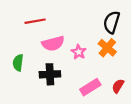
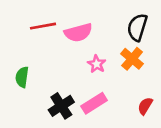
pink semicircle: (53, 43) -> (78, 33), moved
black cross: (50, 74) -> (61, 106), moved, turned -30
pink rectangle: (90, 87) -> (94, 103), moved

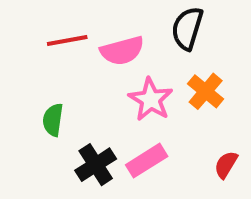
black semicircle: (137, 27) -> (187, 28), moved
pink star: (97, 64) -> (151, 100), size x1.5
green semicircle: (22, 77) -> (53, 120), moved

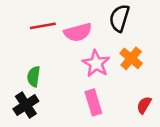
pink rectangle: (147, 161) -> (93, 102), turned -75
black cross: (96, 165) -> (26, 105), moved

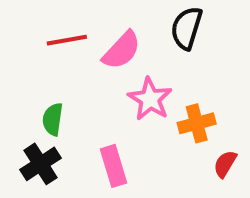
pink semicircle: (78, 32) -> (122, 50), turned -32
orange cross: (131, 58) -> (197, 123), moved, turned 35
pink rectangle: (93, 102) -> (114, 166), moved

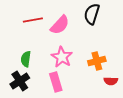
pink star: (150, 99) -> (62, 57), moved
red semicircle: (225, 164) -> (111, 81), turned -120

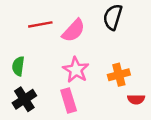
green semicircle: (26, 59) -> (18, 66), moved

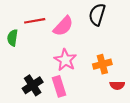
green semicircle: (18, 66) -> (13, 38), moved
black cross: (24, 99) -> (33, 85), moved

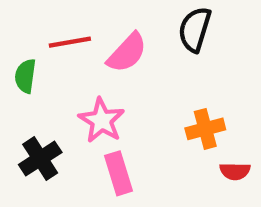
pink star: (65, 60) -> (102, 120), moved
black cross: (33, 85) -> (40, 159), moved

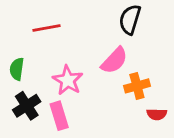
pink semicircle: (127, 53) -> (114, 61), moved
green semicircle: (25, 76) -> (17, 69), moved
pink rectangle: (119, 173) -> (59, 116), moved

